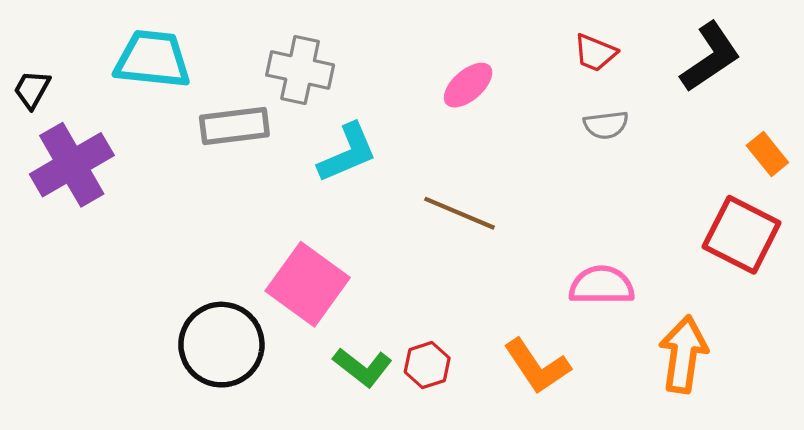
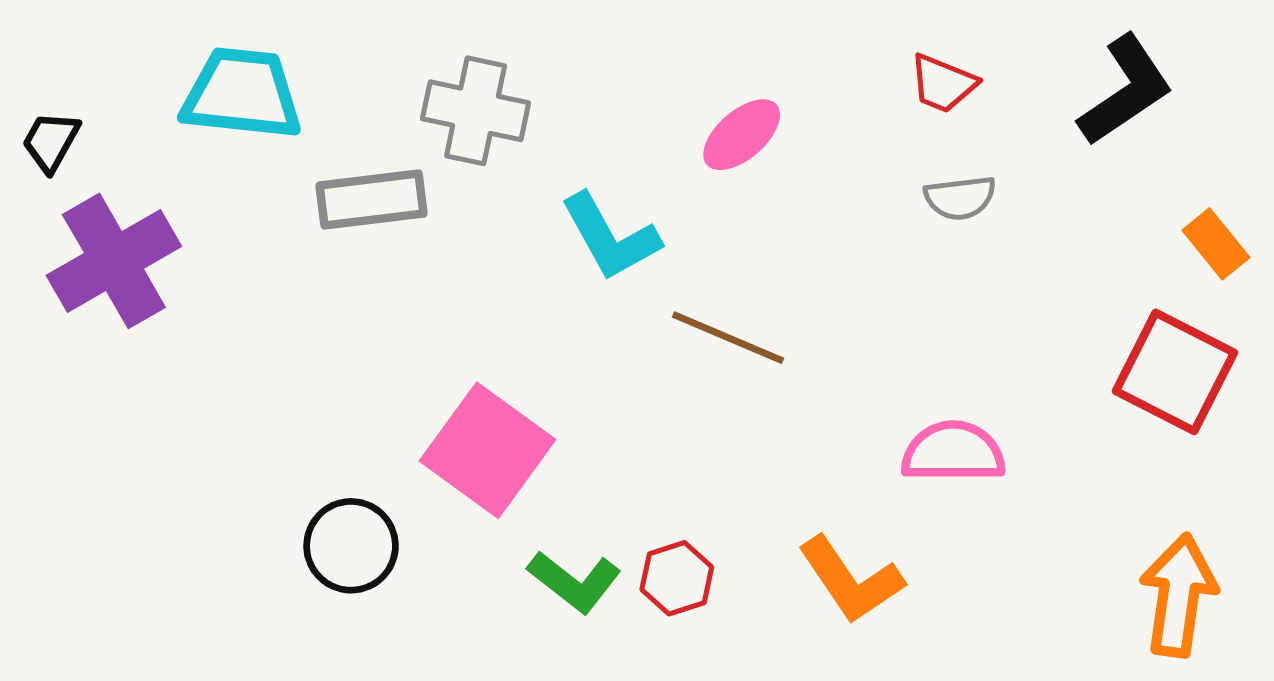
cyan L-shape: (347, 153) -> (610, 237), moved, turned 84
black circle: (221, 345) -> (351, 546), size x0.7
orange arrow: (683, 354) -> (1178, 595), moved

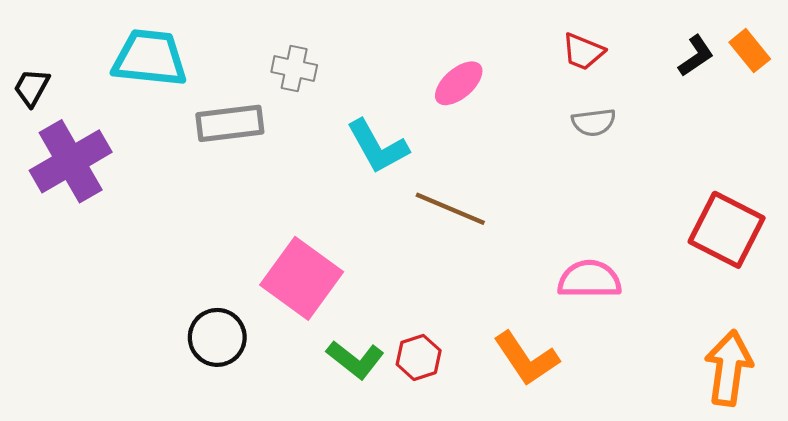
black L-shape: (1126, 90) -> (696, 56), size x0.6
gray cross: (476, 111) -> (294, 69), size x0.7
orange rectangle: (1216, 244) -> (750, 51), moved

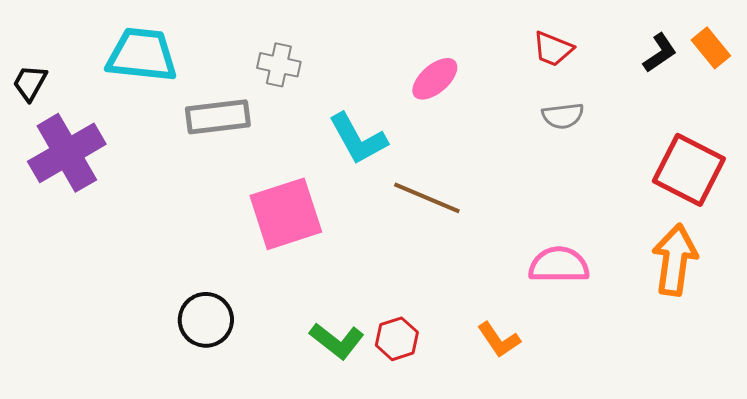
red square: (727, 230) -> (689, 170), moved
pink square: (302, 278) -> (286, 214), moved, turned 36
orange L-shape: (526, 358) -> (499, 340), size x0.7
orange arrow: (729, 368) -> (675, 260), moved

